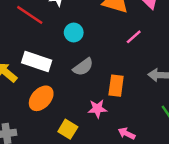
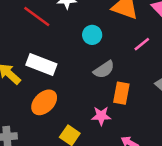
cyan circle: (74, 33) -> (92, 35), moved
gray semicircle: (83, 67) -> (104, 69), moved

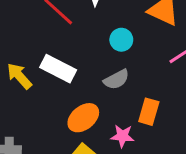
gray semicircle: (104, 69) -> (116, 79), moved
orange ellipse: (44, 102) -> (83, 118), moved

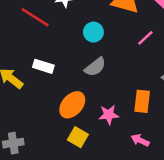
white rectangle: (58, 69) -> (43, 66), size x0.7
orange rectangle: (149, 112) -> (142, 101), moved

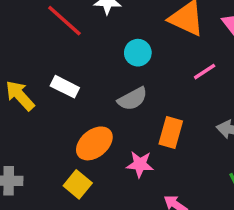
orange rectangle: (142, 101) -> (171, 133), moved
yellow square: (78, 137) -> (78, 184), moved

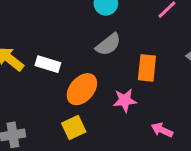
white rectangle: (65, 87) -> (48, 64), moved
yellow square: (78, 184) -> (74, 127), turned 35

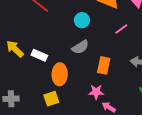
orange ellipse: (82, 89) -> (60, 74), turned -45
pink star: (125, 100) -> (96, 92), moved

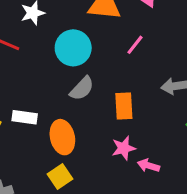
cyan circle: (82, 20) -> (73, 48), size x1.5

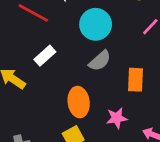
white rectangle: (25, 117) -> (45, 56), moved, turned -55
pink star: (124, 148) -> (117, 118), moved

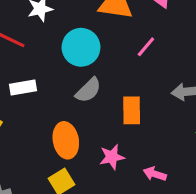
white rectangle: (45, 56) -> (23, 88), turned 35

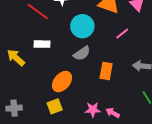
orange ellipse: (66, 140) -> (62, 82), turned 40
pink star: (112, 157) -> (93, 110), moved

